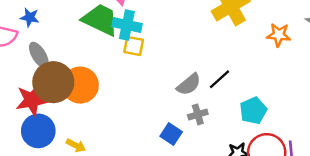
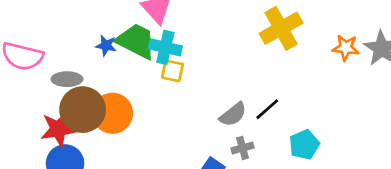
blue star: (30, 17) -> (106, 46), moved
orange star: (279, 35) -> (346, 48), moved
gray ellipse: (39, 55) -> (67, 79), turned -60

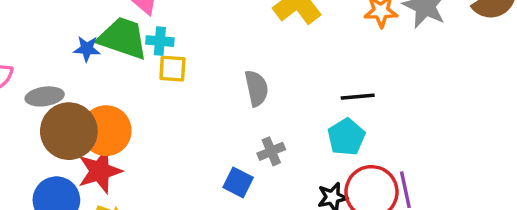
cyan cross: (165, 47) -> (160, 41), size x0.7
black line: (267, 109) -> (358, 97), moved, turned 44
gray semicircle: (233, 114) -> (256, 88), moved, turned -56
red star: (58, 129) -> (100, 171), moved

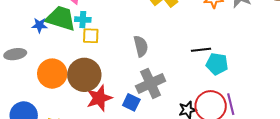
brown circle: (69, 131) -> (84, 75), moved
cyan pentagon: (346, 137) -> (217, 64), moved, turned -30
gray cross: (271, 151) -> (151, 83), size x1.8
red star: (100, 171) -> (99, 98), moved

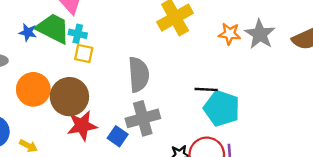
gray semicircle: (141, 46) -> (139, 74), size x1.4
cyan pentagon: (217, 64) -> (222, 108), size x1.4

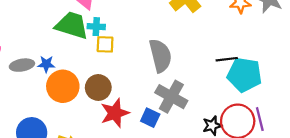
blue star: (28, 32) -> (46, 64), moved
brown circle: (69, 97) -> (98, 88), size x0.7
gray cross: (143, 118) -> (171, 97), turned -36

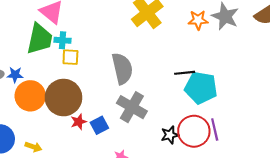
green trapezoid: (72, 25) -> (40, 39), turned 84
brown circle: (98, 88) -> (63, 98), size x1.5
red star: (115, 113) -> (79, 122), size x0.6
blue square: (150, 118) -> (99, 125), moved, turned 36

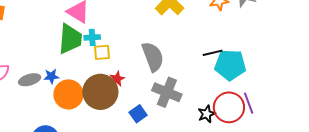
red star: (79, 122) -> (117, 79), moved

